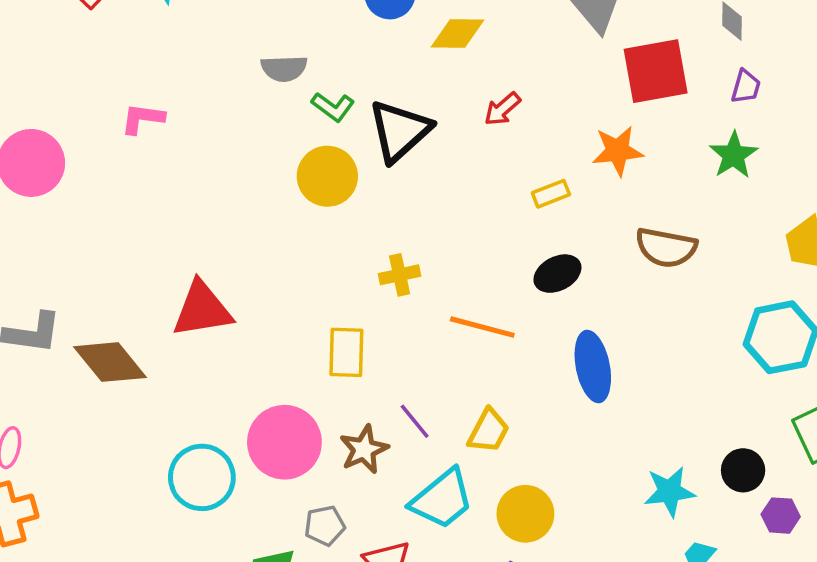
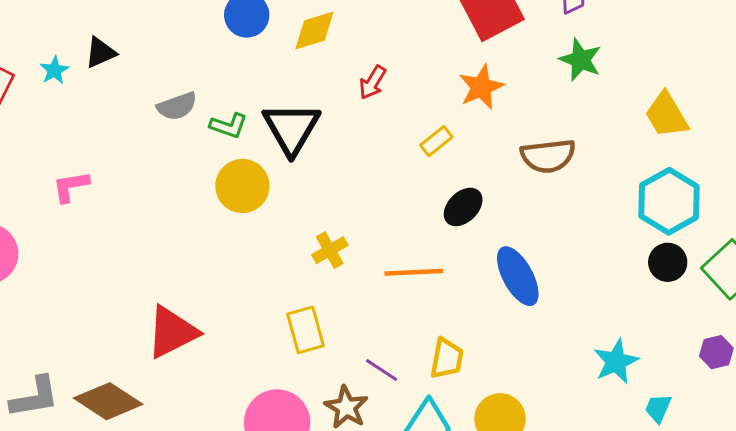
black circle: (743, 470) -> (668, 262), moved

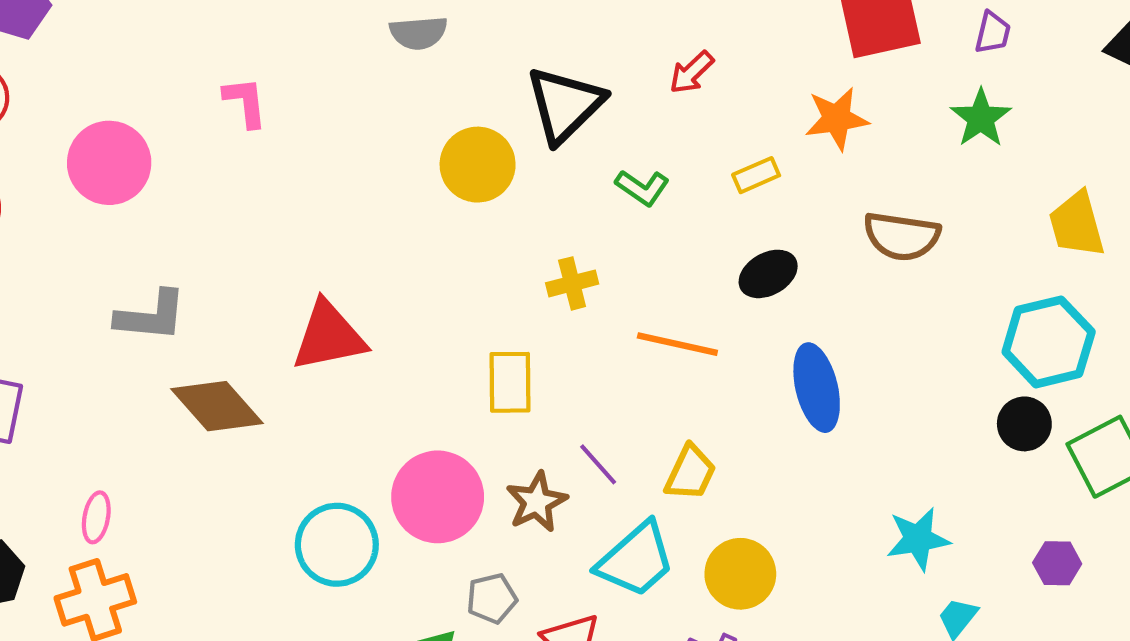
green L-shape: (229, 126) -> (642, 188), moved
pink L-shape: (71, 186) -> (245, 102), turned 78
gray L-shape: (34, 397) -> (151, 316), moved

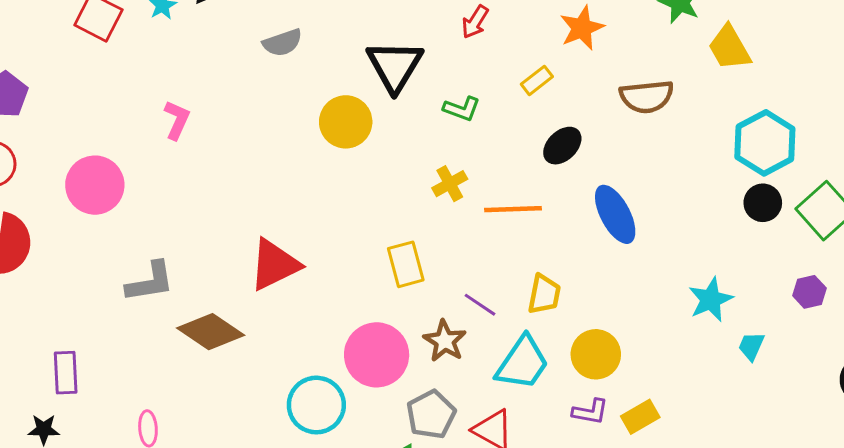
pink L-shape: (245, 102) -> (177, 120), turned 45
yellow trapezoid: (1077, 224) -> (729, 48), moved
yellow cross: (572, 283) -> (450, 184), moved
gray pentagon: (492, 598) -> (431, 414), size x1.4

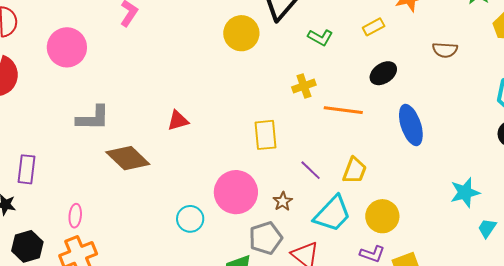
brown semicircle: (647, 97) -> (445, 50), size x0.7
red triangle: (274, 265) -> (178, 120), size x0.6
brown star: (445, 341) -> (283, 201), moved, size x0.7
cyan circle: (316, 405) -> (190, 219), size x0.7

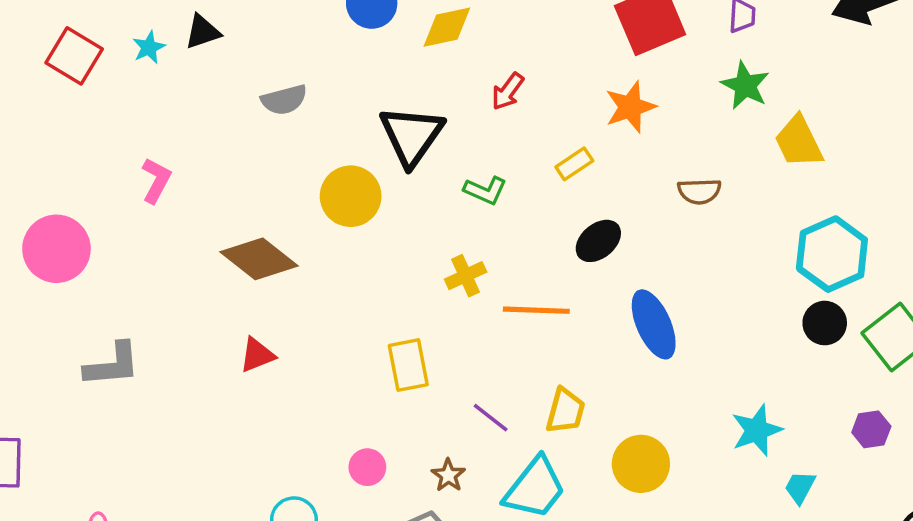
brown diamond: (128, 158) -> (259, 259), moved
pink circle: (236, 192) -> (367, 467), size x0.5
yellow circle: (382, 216) -> (641, 464), moved

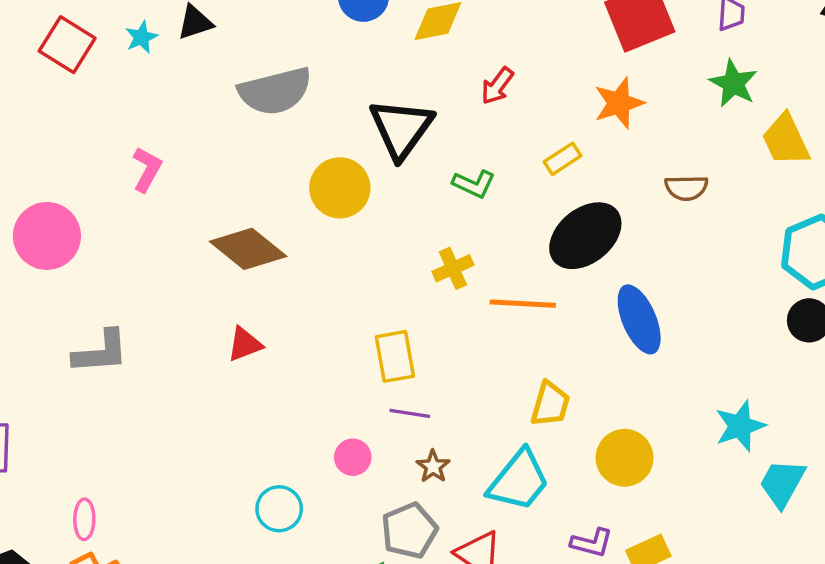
gray semicircle: (284, 100) -> (275, 91), size x1.6
black ellipse: (598, 241) -> (585, 236), size x1.6
purple line: (491, 418) -> (410, 413), moved, turned -30
cyan trapezoid: (800, 487) -> (782, 483), size x1.5

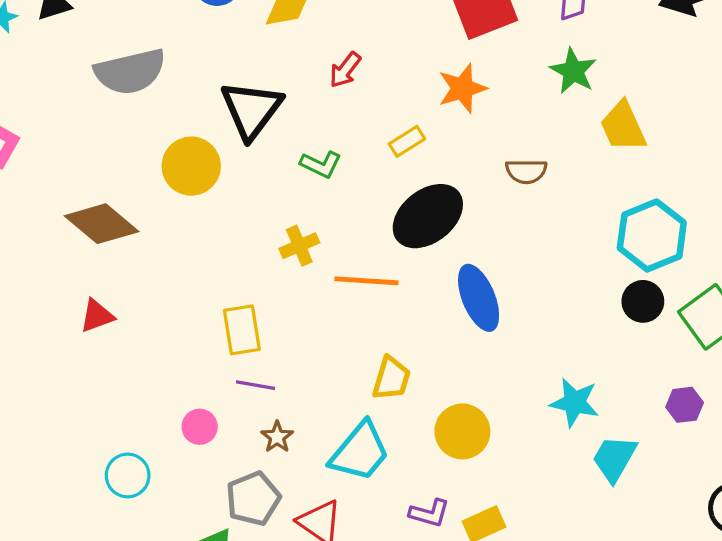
cyan star: (740, 426) -> (575, 402), turned 30

